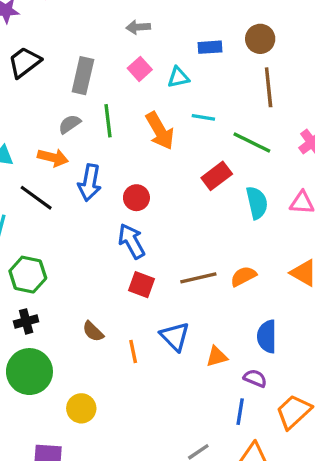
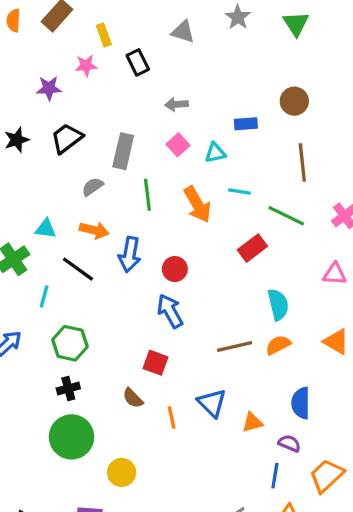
brown circle: (260, 39) -> (294, 101), moved
gray semicircle: (70, 124) -> (93, 187), moved
cyan semicircle: (257, 203) -> (278, 305), moved
red square: (141, 285) -> (155, 363), moved

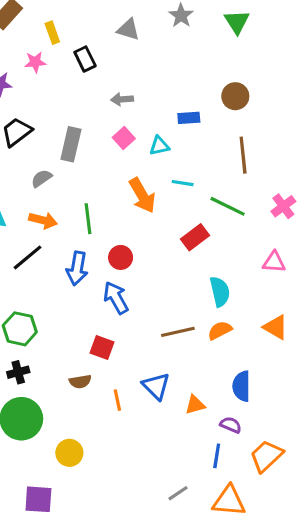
green line: (147, 195) -> (88, 219), moved
blue arrow: (130, 254) -> (77, 268), moved
black line: (78, 269) -> (28, 257), turned -76
brown semicircle: (133, 398) -> (80, 382), turned -55

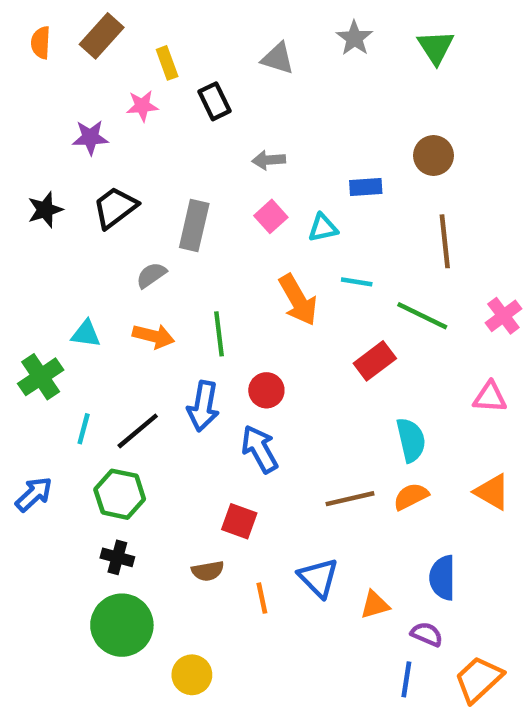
black line: (28, 257) -> (138, 431), moved
black cross: (18, 372) -> (117, 557), turned 30

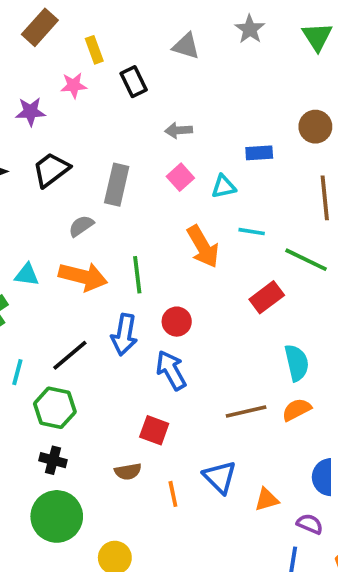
orange arrow: (154, 336) -> (83, 277), size x1.4
cyan line: (84, 429) -> (17, 372), moved

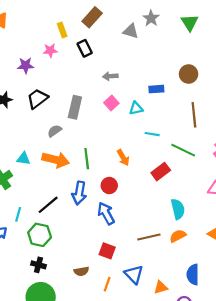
brown rectangle: (40, 27) -> (92, 17), moved
gray triangle: (186, 46) -> (131, 31), moved
orange arrow: (203, 247) -> (123, 158), moved, size x0.7
red square: (154, 430) -> (107, 251), moved
orange line: (173, 494) -> (107, 284), turned 32

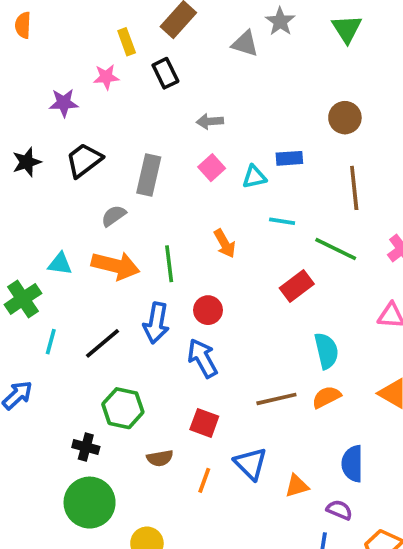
blue rectangle: (156, 89) -> (289, 158), moved
orange arrow: (123, 158) -> (225, 243), moved
cyan line: (18, 214) -> (51, 342), moved
green hexagon: (40, 235) -> (123, 408), moved

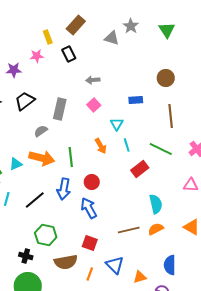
cyan triangle: (254, 177) -> (117, 124), moved, turned -48
cyan line: (282, 221) -> (127, 145), moved, turned 64
cyan triangle: (60, 264) -> (16, 164), moved, turned -32
brown semicircle: (160, 458) -> (66, 262), size x1.6

